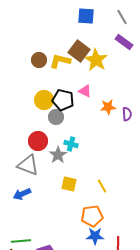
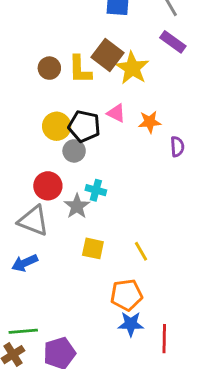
yellow L-shape: (60, 61) -> (80, 70), turned -105
orange star: (108, 107) -> (150, 122), moved

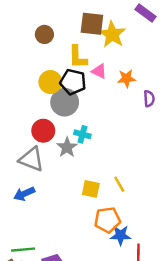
brown square: (108, 55) -> (92, 24), turned -30
yellow L-shape: (80, 70) -> (78, 57), moved
gray circle: (74, 151) -> (65, 102), size x1.5
yellow square: (93, 248) -> (91, 189), moved
blue star: (131, 324) -> (121, 235), moved

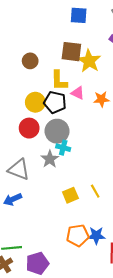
gray circle: (65, 102) -> (57, 131), moved
red circle: (43, 131) -> (29, 128), moved
yellow square: (91, 189) -> (70, 195), turned -35
orange pentagon: (107, 220) -> (78, 235), moved

